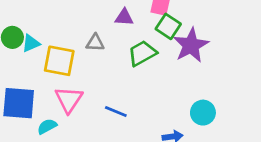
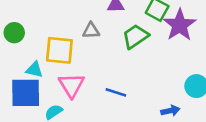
cyan triangle: (31, 43) -> (34, 70), moved, turned 42

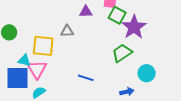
green trapezoid: (135, 36) -> (122, 53), moved
pink triangle: (71, 85) -> (37, 69), moved

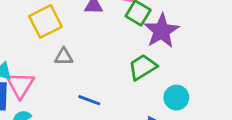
gray triangle: (67, 31) -> (64, 57), moved
yellow square: (43, 46) -> (45, 21), moved, turned -35

